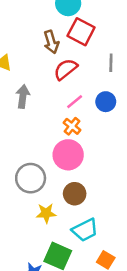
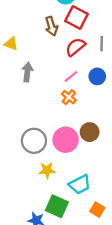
red semicircle: (66, 69) -> (75, 47), moved
pink circle: (68, 155) -> (66, 140), moved
brown circle: (75, 194) -> (90, 132), moved

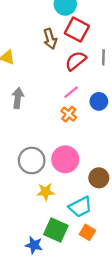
gray arrow: (27, 72) -> (18, 98), moved
blue circle: (97, 76) -> (99, 101), moved
brown circle: (90, 132) -> (99, 178), moved
orange square: (97, 210) -> (87, 232), moved

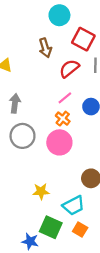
red square: (77, 30) -> (83, 39), moved
pink circle: (65, 159) -> (59, 142), moved
gray circle: (32, 160) -> (22, 136), moved

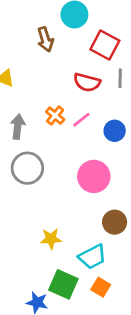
brown arrow: (45, 48) -> (45, 39), moved
red semicircle: (69, 69) -> (87, 82), turned -126
orange cross: (63, 119) -> (55, 116), moved
pink circle: (59, 142) -> (94, 176), moved

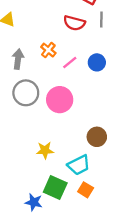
pink line: (81, 120) -> (70, 62), moved
pink circle: (94, 176) -> (60, 100), moved

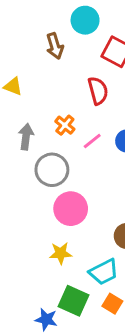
red semicircle: (74, 23) -> (98, 91), turned -120
gray circle: (26, 93) -> (52, 170), moved
pink circle: (60, 100) -> (71, 209), moved

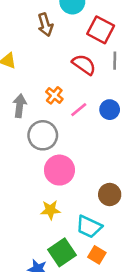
red semicircle: (98, 91) -> (84, 65), turned -40
cyan trapezoid: (104, 272) -> (89, 227), turned 52
green square: (74, 301) -> (62, 252), turned 32

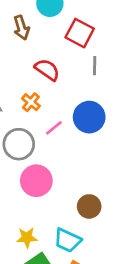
red semicircle: (84, 65) -> (47, 70), moved
pink line: (79, 110) -> (54, 128), moved
blue circle: (110, 110) -> (89, 117), size x1.5
yellow star: (50, 210) -> (27, 238), moved

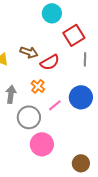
brown arrow: (21, 28) -> (29, 52), moved, turned -54
red square: (80, 33) -> (74, 35), turned 30
red semicircle: (47, 70) -> (50, 62), turned 114

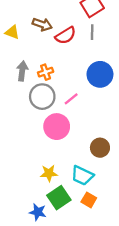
gray line: (85, 59) -> (92, 32), moved
orange cross: (38, 86) -> (46, 72), moved, turned 32
pink line: (55, 105) -> (71, 99), moved

